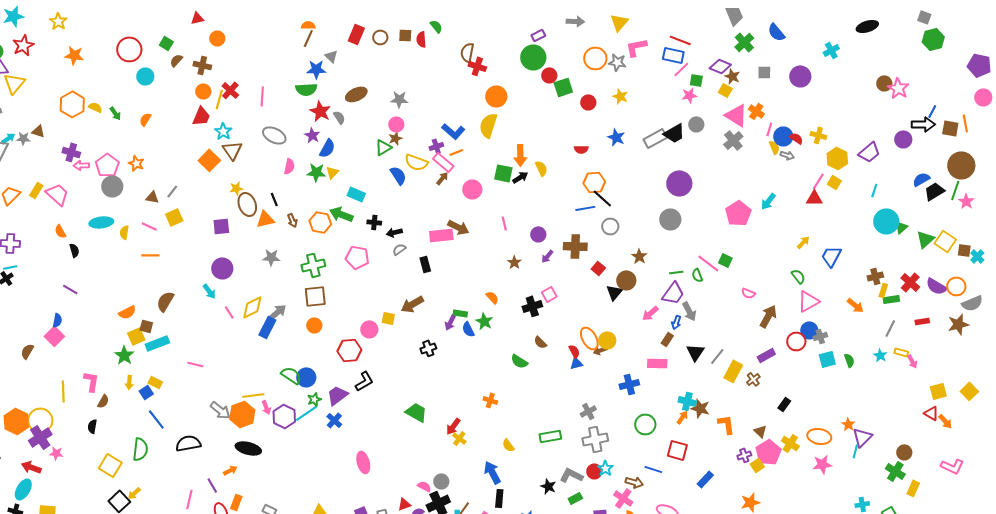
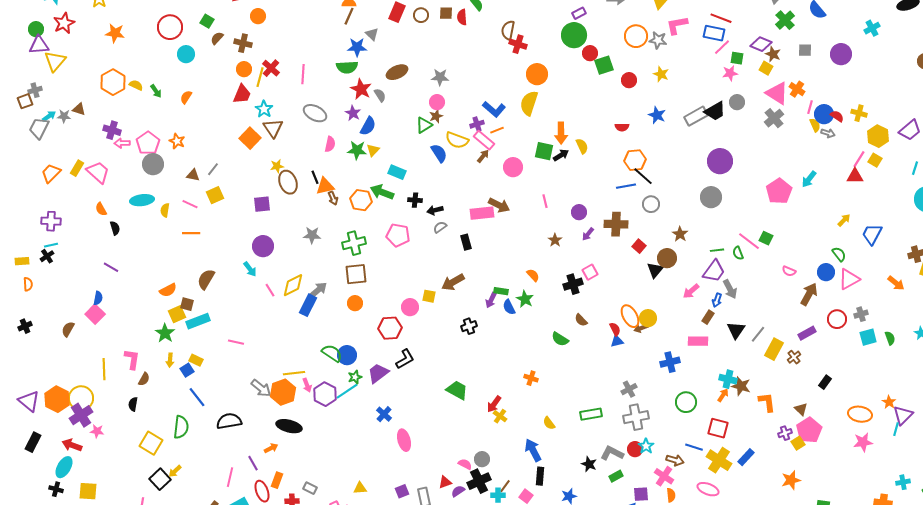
orange triangle: (265, 219) -> (325, 186), moved
blue circle: (809, 330) -> (826, 272), moved
blue cross: (334, 420) -> (384, 414), moved
yellow cross: (790, 443) -> (719, 460), moved, size x1.4

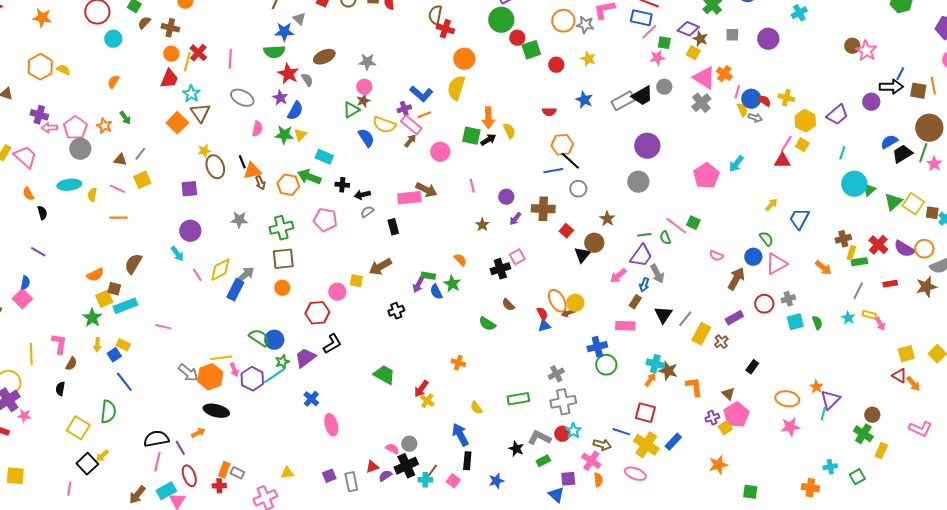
green arrow: (156, 91) -> (125, 118), moved
green circle: (686, 402) -> (606, 365), moved
black semicircle: (229, 421) -> (156, 439), moved
orange rectangle: (277, 480) -> (224, 470), moved

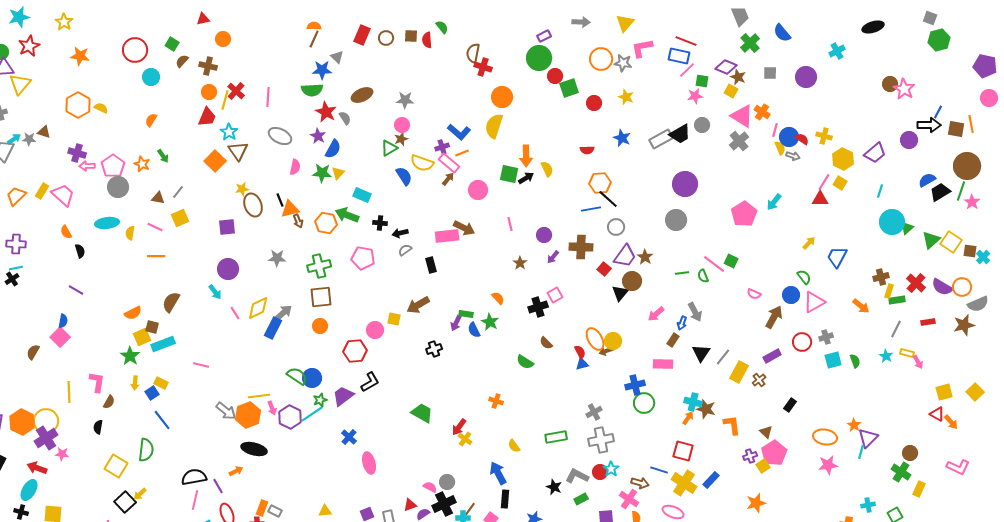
purple trapezoid: (641, 256) -> (625, 256), moved

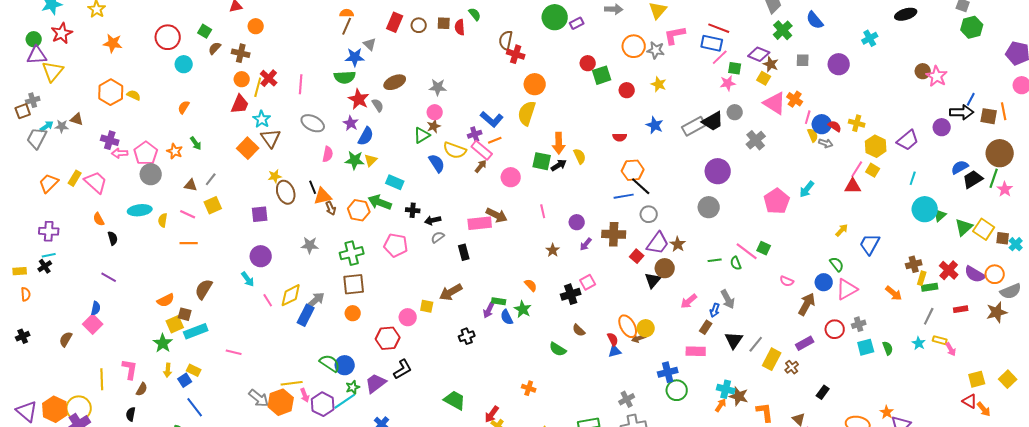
green circle: (539, 58) -> (555, 17), moved
gray cross: (739, 141) -> (756, 140), moved

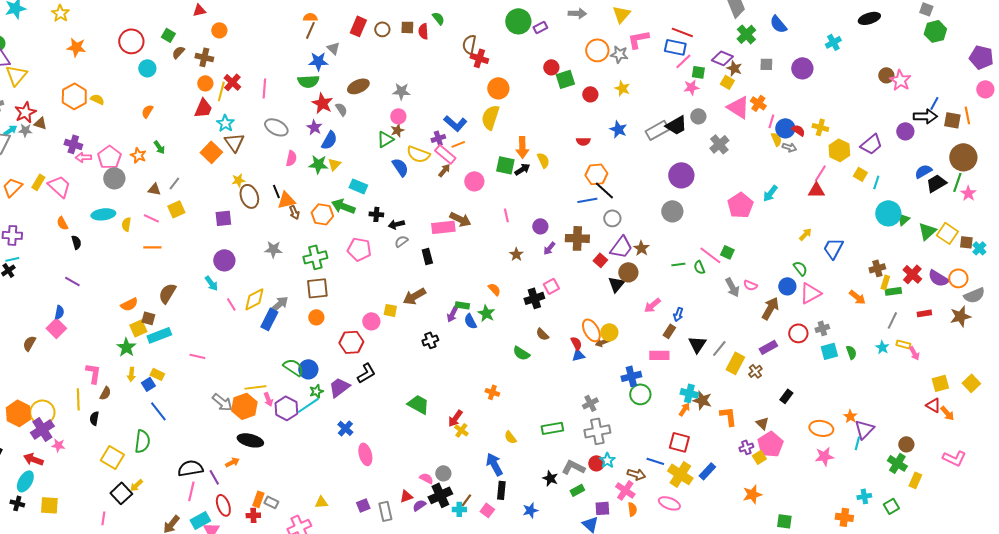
red star: (62, 33) -> (25, 112), moved
yellow square: (873, 170) -> (860, 174), moved
gray arrow: (728, 299) -> (732, 287), moved
yellow line: (102, 379) -> (78, 399), moved

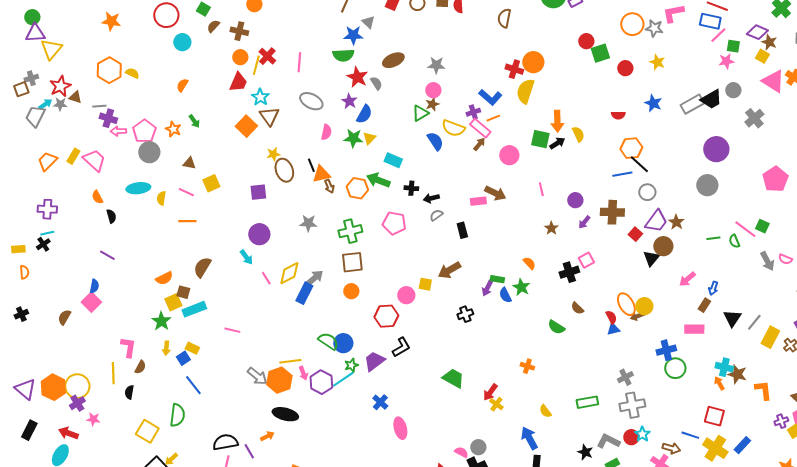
red cross: (479, 58) -> (514, 69), moved
gray line: (174, 183) -> (99, 106), moved, turned 48
pink rectangle: (443, 227) -> (478, 201), size x0.7
orange arrow: (684, 409) -> (719, 383), turned -64
purple cross: (42, 429) -> (77, 403), size x0.7

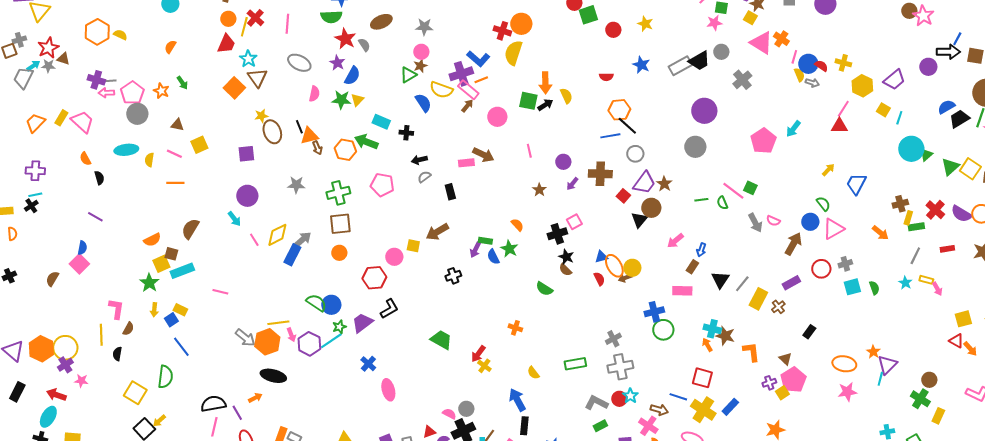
gray line: (99, 106) -> (109, 81), moved
purple cross: (473, 112) -> (461, 74), size x1.6
black cross: (411, 188) -> (406, 133), moved
blue triangle: (613, 329) -> (601, 257), moved
black star: (585, 452) -> (566, 257), moved

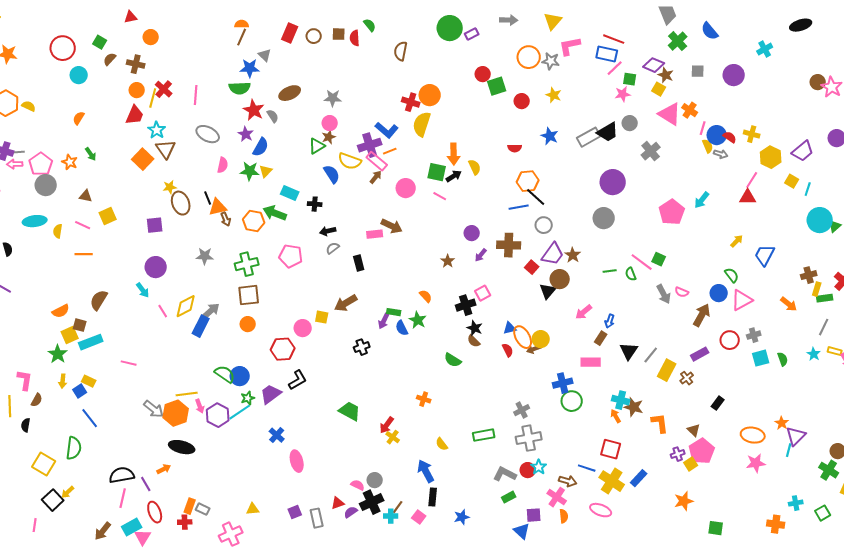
pink line: (529, 151) -> (440, 196), moved, turned -48

